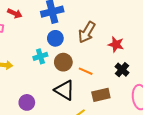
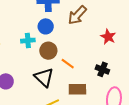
brown arrow: (87, 32) -> (77, 15), moved
red star: (116, 44) -> (108, 37), moved
black cross: (122, 70) -> (102, 69), turned -32

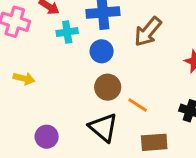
cyan cross: (28, 41) -> (67, 32), moved

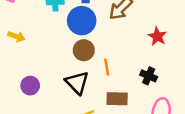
blue circle: (102, 51) -> (82, 21), size x1.5
orange line: (138, 105) -> (107, 67), turned 42

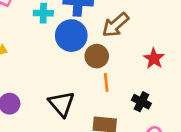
brown circle: (84, 50) -> (97, 56), moved
orange line: (107, 67) -> (106, 82), moved

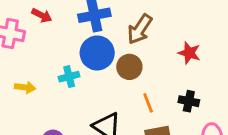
cyan cross: (43, 13) -> (69, 77), moved
orange line: (106, 82) -> (148, 103), moved

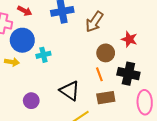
blue circle: (97, 53) -> (22, 40), moved
brown circle: (129, 67) -> (106, 53), moved
black cross: (189, 101) -> (128, 74), size x1.5

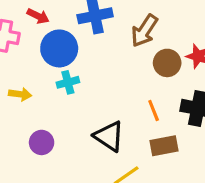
blue circle: (22, 40) -> (59, 48), moved
brown circle: (106, 53) -> (167, 63), moved
purple circle: (31, 101) -> (42, 142), moved

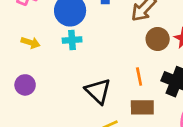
purple circle: (42, 142) -> (25, 85), moved

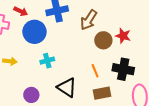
cyan cross: (72, 40) -> (47, 61), moved
purple circle: (25, 85) -> (31, 95), moved

